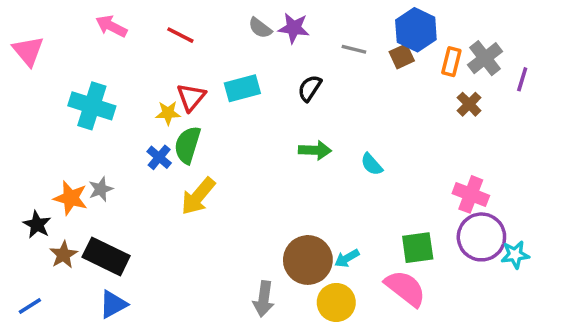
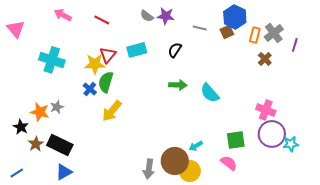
yellow star: (168, 113) -> (95, 64), size x1.5
cyan semicircle: (372, 164) -> (210, 93), size x1.5
brown circle: (308, 260) -> (175, 161), moved
pink semicircle: (405, 288) -> (229, 163), size x0.7

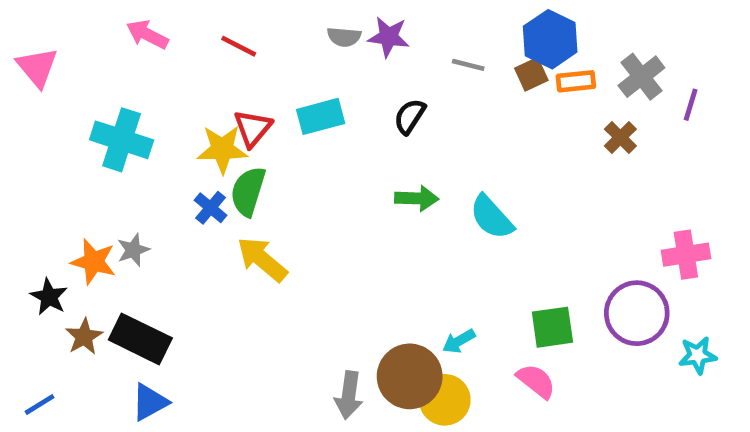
gray semicircle: (147, 16) -> (344, 37), turned -32
orange rectangle: (255, 35) -> (576, 81), moved, turned 70
pink cross: (266, 110) -> (686, 255), moved, turned -30
yellow arrow: (112, 111) -> (262, 259), turned 90
cyan star: (291, 144) -> (698, 355), moved

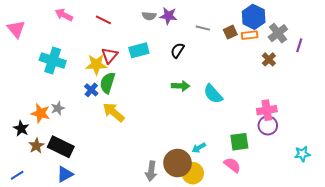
blue hexagon: (550, 39) -> (254, 17), moved
pink cross: (686, 255) -> (267, 110), moved
purple circle: (637, 313) -> (268, 125), moved, size x0.7

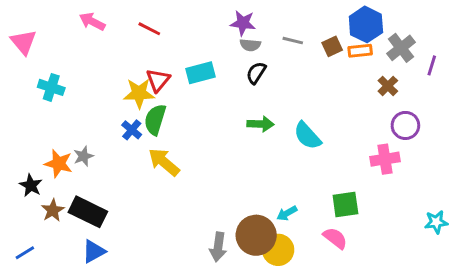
gray semicircle: (149, 16) -> (250, 45), moved
cyan cross: (53, 60) -> (51, 87), moved, size x0.7
purple circle: (268, 125) -> (405, 125), moved

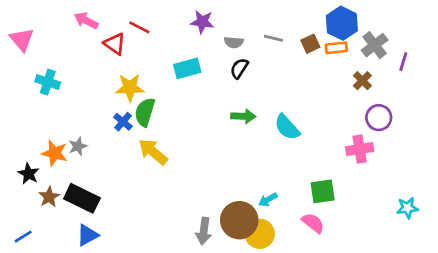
purple star: (243, 23) -> (202, 22), moved
red triangle: (158, 80) -> (115, 44), moved, turned -35

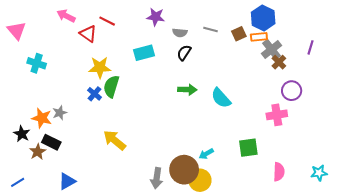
gray cross: (375, 45) -> (272, 50), moved
yellow arrow: (153, 152) -> (115, 140), moved
black rectangle: (82, 198) -> (51, 142), moved, size x0.7
cyan star: (407, 208) -> (319, 173), moved
pink semicircle: (313, 223) -> (279, 172), moved, turned 54

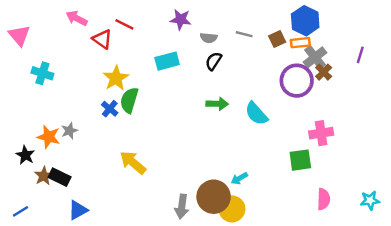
yellow star: (100, 67) -> (116, 78), turned -30
purple circle: (292, 91) -> (297, 81), moved, size x1.4
black rectangle: (51, 142) -> (60, 177), moved
green square: (248, 148) -> (300, 160), moved

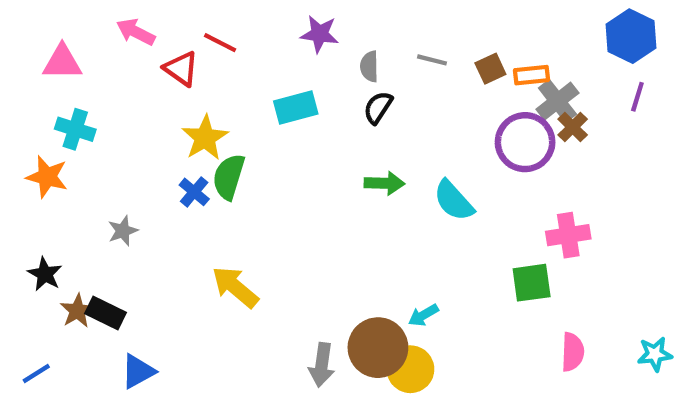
blue hexagon: (305, 21) -> (631, 36), moved
pink triangle: (19, 35) -> (62, 62), moved, turned -50
gray semicircle: (209, 38) -> (369, 66), turned 84
orange star: (49, 137) -> (47, 177), moved

